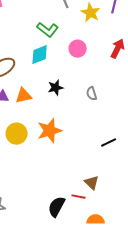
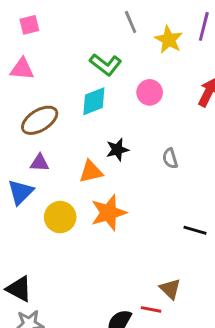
orange triangle: (24, 96) -> (91, 172), moved
black line: (109, 143) -> (195, 230), turned 42

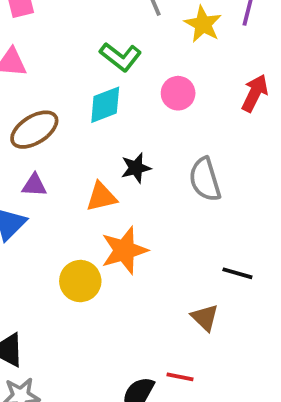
gray semicircle: (170, 158) -> (205, 179), size x1.6
yellow circle: (60, 217) -> (80, 281), moved
brown triangle: (170, 289) -> (205, 317), moved

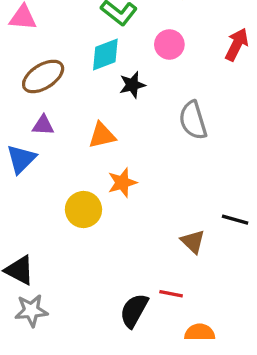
black star: (136, 168) -> (132, 85), moved
orange star: (124, 250) -> (122, 183), size x0.7
black line: (237, 273) -> (235, 220), moved

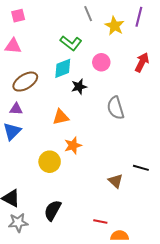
purple triangle: (43, 125) -> (16, 109), moved
red line: (171, 294) -> (100, 222), moved
black semicircle: (134, 311) -> (53, 210), moved

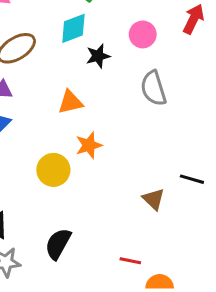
pink circle: (101, 62) -> (143, 34), moved

